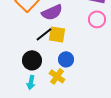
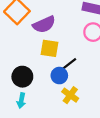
black line: (44, 34) -> (68, 65), moved
yellow cross: (57, 76) -> (70, 95), moved

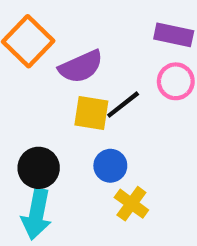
black line: (68, 65) -> (123, 105), moved
cyan arrow: (21, 101) -> (37, 214), size x1.6

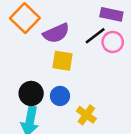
black line: (123, 105) -> (95, 36), moved
blue circle: (110, 166) -> (60, 96), moved

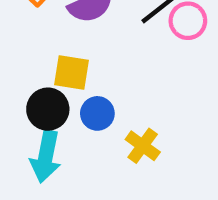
yellow square: (62, 61) -> (72, 72), moved

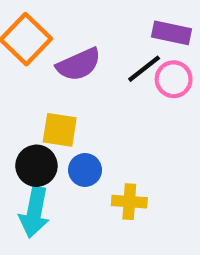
yellow cross: (143, 146) -> (129, 202), turned -32

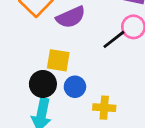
black line: (144, 69) -> (114, 39), moved

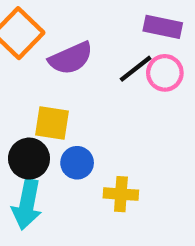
black line: (114, 39) -> (136, 69), moved

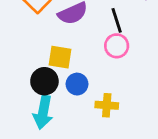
black line: (136, 69) -> (117, 20), turned -70
pink circle: (165, 73) -> (117, 46), moved

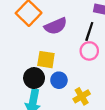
black line: (117, 20) -> (89, 31), turned 36
yellow cross: (107, 105) -> (82, 96), turned -35

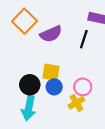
pink circle: (89, 51) -> (83, 87), moved
yellow square: (46, 60) -> (51, 72), moved

